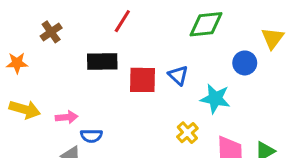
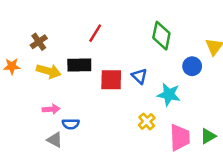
green diamond: (206, 24) -> (161, 36), turned -72
yellow arrow: (25, 109) -> (49, 71), moved

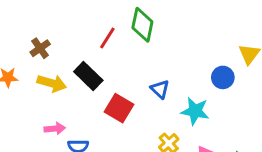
green diamond: (161, 36) -> (142, 25), moved
black rectangle: (79, 65) -> (88, 76), turned 45
red square: (111, 80) -> (119, 108), moved, turned 30

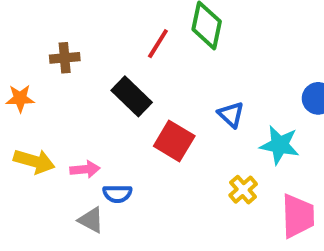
brown cross: (40, 48) -> (65, 58), turned 30
yellow arrow: (52, 83) -> (34, 161), moved

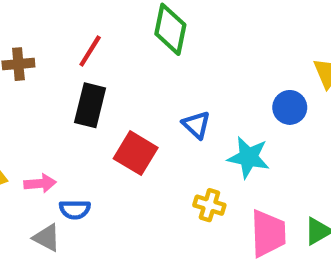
red line: (158, 44) -> (90, 51), moved
black rectangle: (132, 96) -> (90, 105), turned 60
yellow cross: (243, 190) -> (209, 205), turned -32

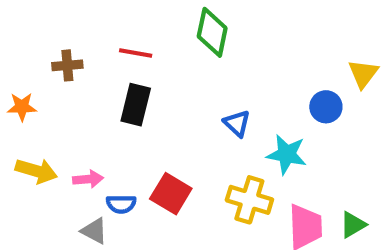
red line: (90, 51) -> (136, 53), turned 68
red square: (136, 153) -> (171, 194), moved
yellow cross: (209, 205) -> (249, 200), size x1.5

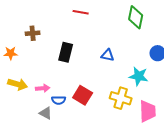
green diamond: (212, 32) -> (136, 17), moved
red line: (136, 53) -> (81, 12), moved
blue triangle: (237, 123) -> (108, 55), moved, turned -32

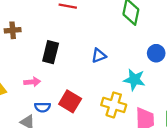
blue triangle: (108, 55) -> (99, 56), turned -32
pink arrow: (43, 88) -> (32, 82), moved

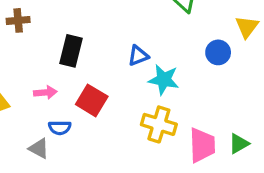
cyan star: (134, 80) -> (164, 80), moved
red square: (70, 101) -> (92, 100), moved

